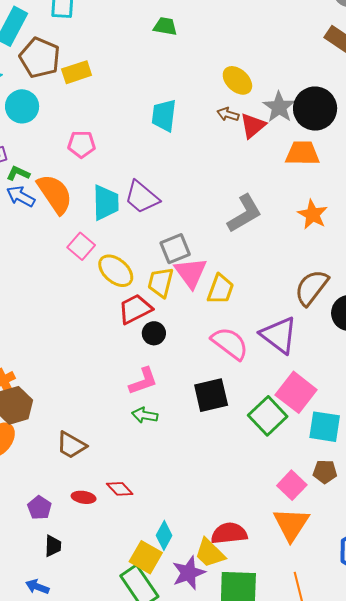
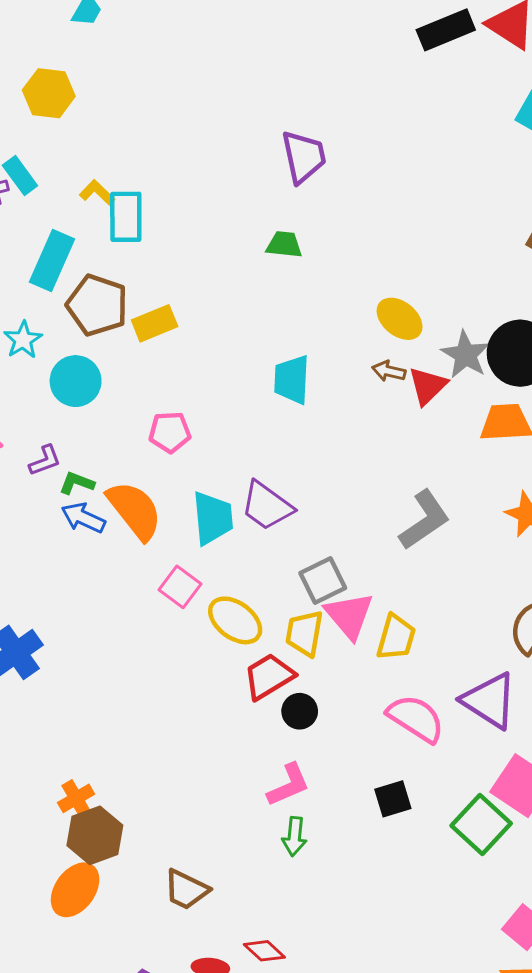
black square: (211, 395) -> (393, 799), size x0.7
green arrow: (145, 415) -> (294, 836), turned -90

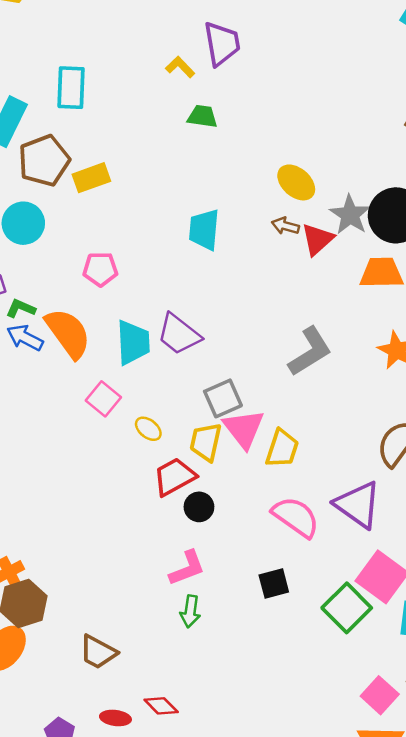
yellow L-shape: (97, 193) -> (180, 67), moved
brown pentagon: (97, 305) -> (44, 161), turned 30
yellow ellipse: (235, 620) -> (148, 429), size x0.6

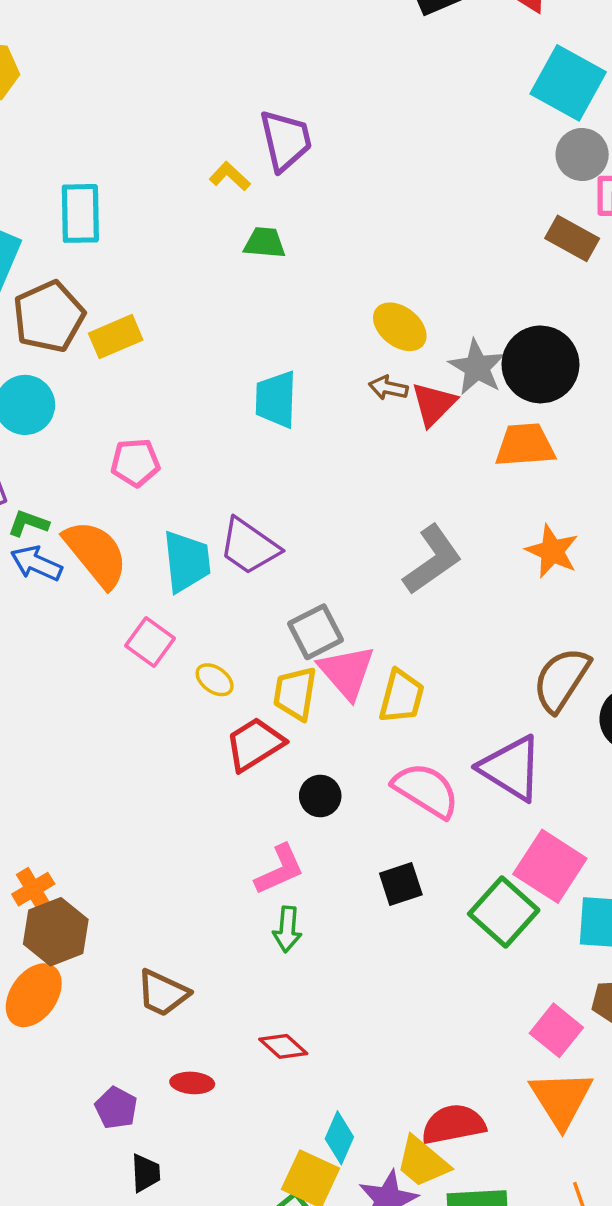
black circle: (199, 507) -> (320, 796), moved
red diamond: (161, 706) -> (283, 1046), moved

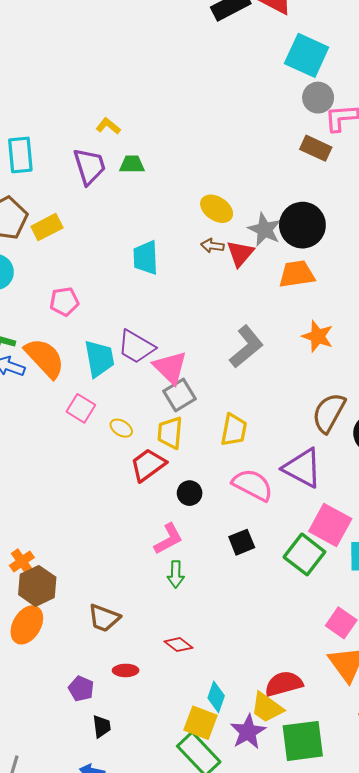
purple trapezoid: (286, 140) -> (89, 166), moved
pink triangle: (347, 672) -> (170, 367), moved

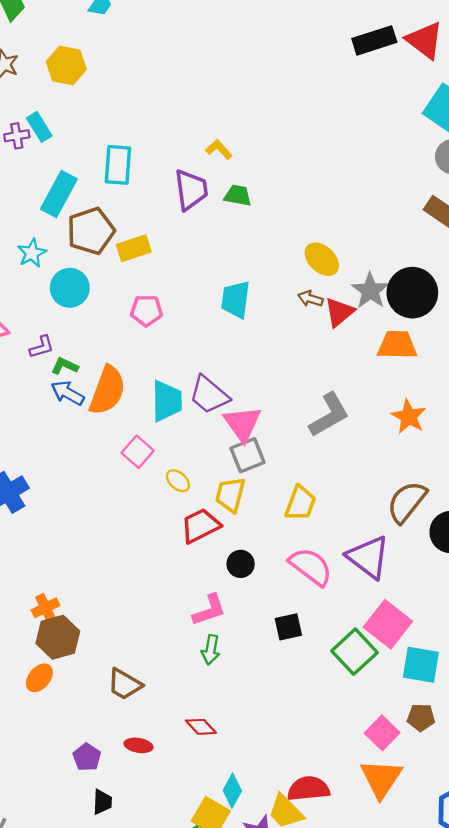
pink pentagon: (64, 302) -> (146, 310), moved
orange semicircle: (45, 358) -> (107, 390), turned 54
orange ellipse: (27, 625) -> (39, 678), size x0.7

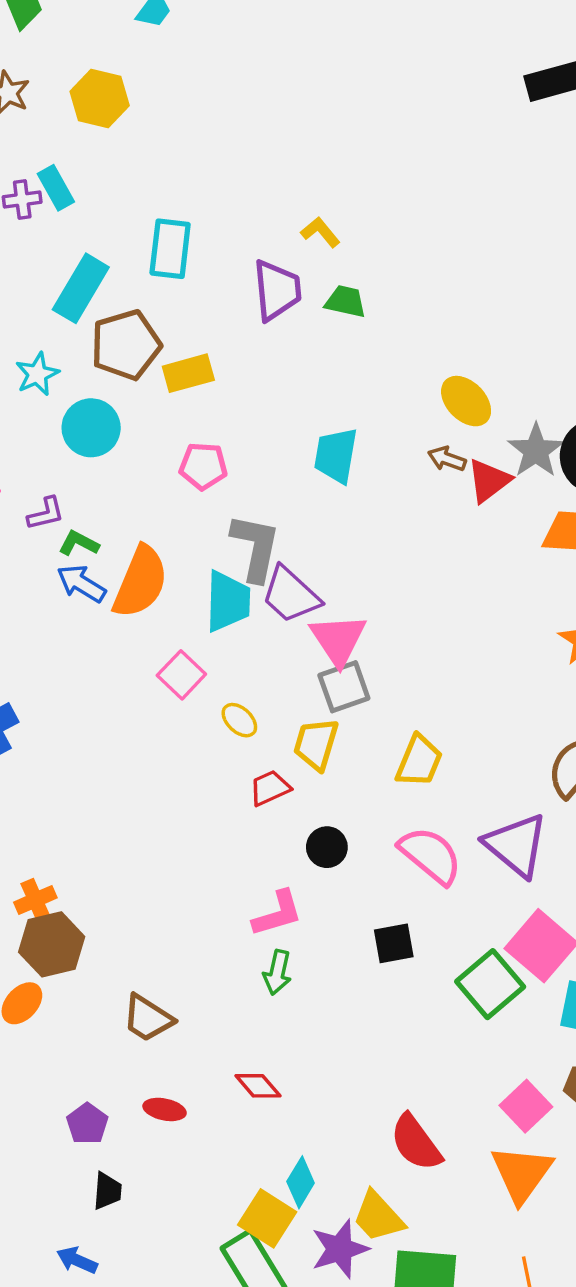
gray L-shape: (329, 415) -> (255, 548), moved, turned -51
red trapezoid: (200, 526) -> (270, 788), size x0.7
red semicircle: (308, 789) -> (416, 1143), moved, turned -123

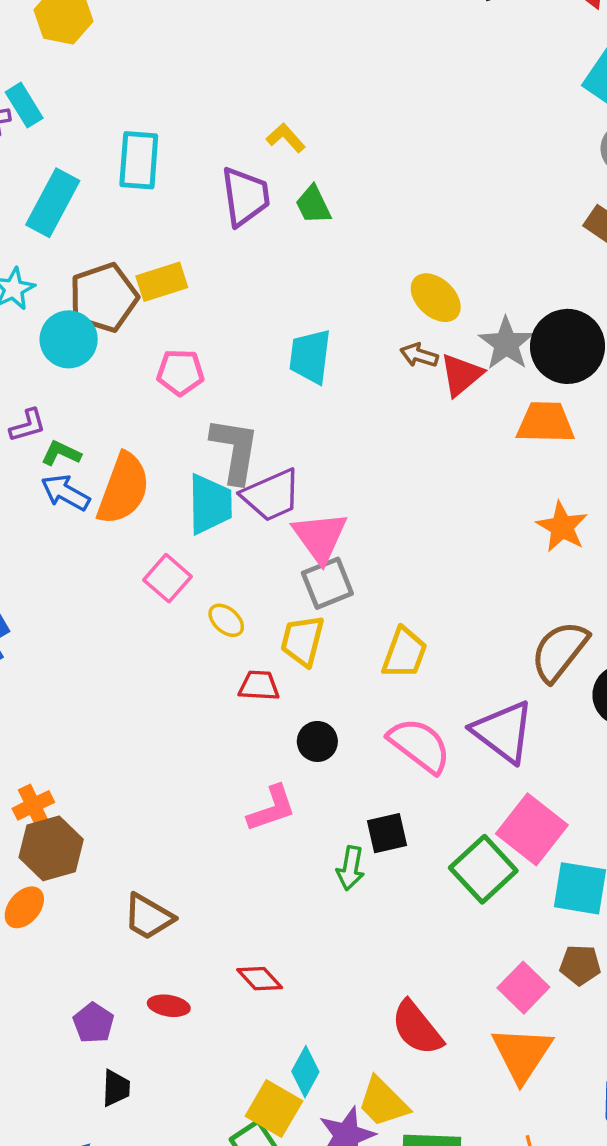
green trapezoid: (346, 301) -> (313, 205), turned -126
brown pentagon: (126, 345) -> (104, 298), moved
purple trapezoid: (291, 595) -> (271, 495), turned -64
red trapezoid: (270, 788) -> (259, 686), turned 30
green arrow: (277, 972) -> (350, 868), moved

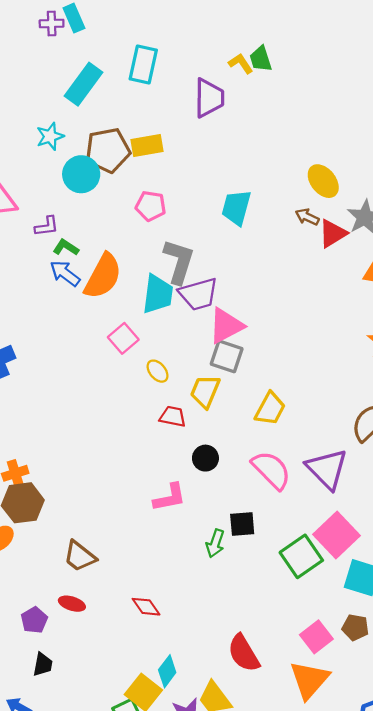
green trapezoid: (313, 205) -> (261, 59), moved
pink triangle: (320, 537) -> (226, 326), turned 30
gray square: (327, 583) -> (227, 356), turned 32
red ellipse: (169, 1006) -> (72, 604), moved

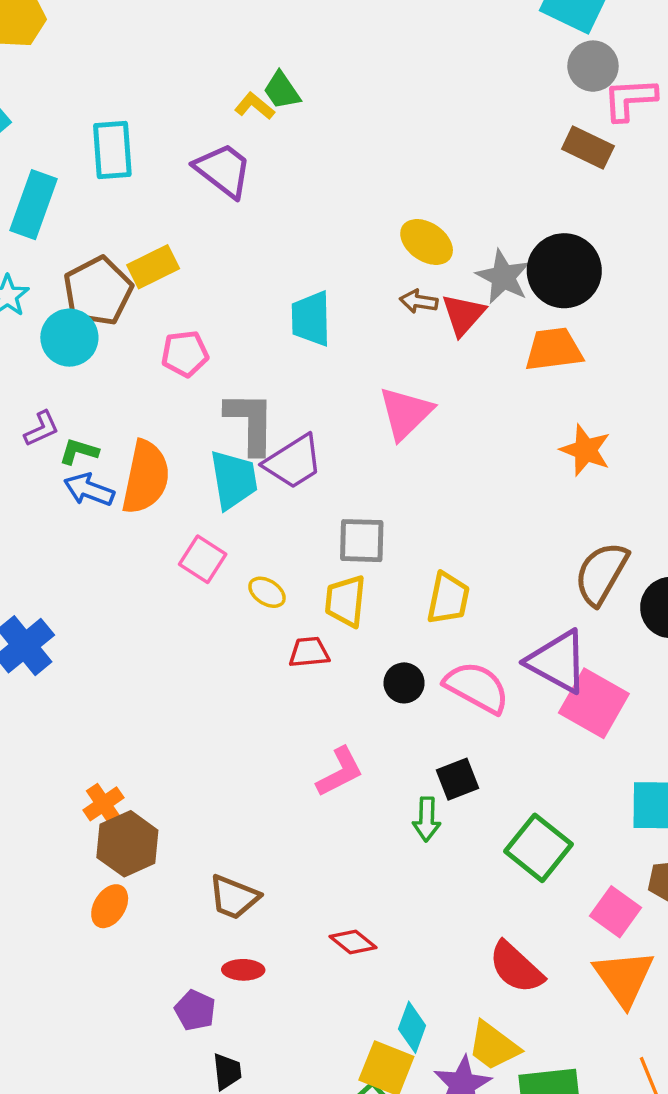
purple trapezoid: (209, 98) -> (223, 170), turned -36
pink triangle: (226, 326) -> (406, 413), moved
black circle: (205, 458) -> (404, 683), moved
pink square: (337, 535) -> (594, 703), moved
green square: (301, 556) -> (539, 848), moved

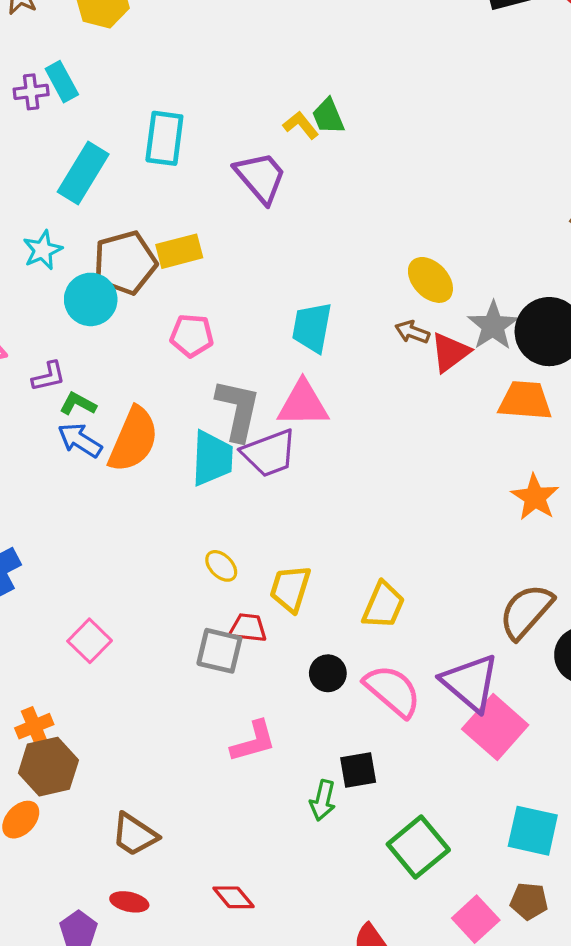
pink triangle: (406, 413) -> (303, 404), moved, turned 32
gray square: (362, 541) -> (219, 651), moved
pink square: (203, 559) -> (90, 641), moved

